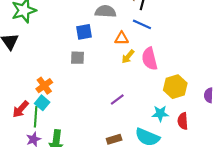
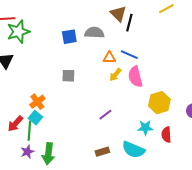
blue line: (142, 24) -> (129, 55), moved
blue square: (84, 32) -> (69, 37), moved

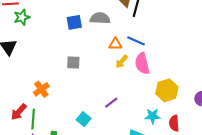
green star: (18, 32) -> (22, 17), size x0.7
cyan square: (35, 118) -> (84, 119), moved

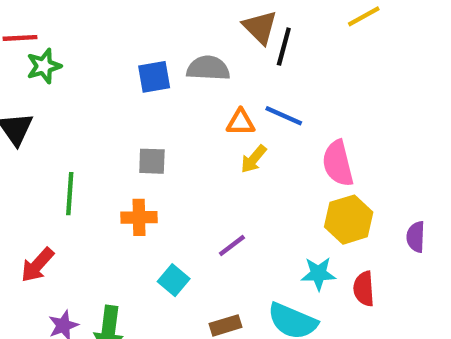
pink semicircle: (142, 64) -> (338, 163), moved
orange cross: (41, 89) -> (139, 217), moved, turned 35
green line: (33, 119) -> (70, 194), moved

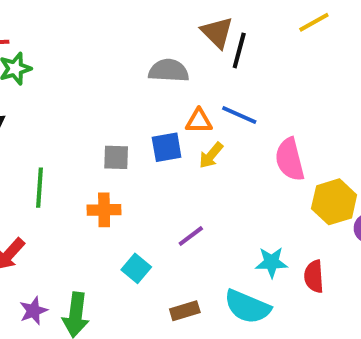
blue square: (154, 77) -> (167, 147), moved
yellow hexagon: (349, 220) -> (334, 202), moved

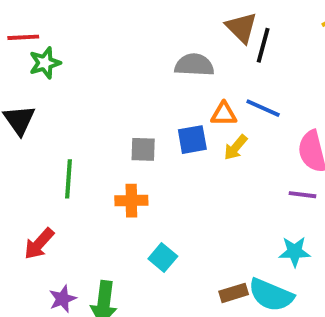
purple line: (191, 236) -> (302, 195), moved, turned 44
brown rectangle: (185, 311) -> (234, 293), moved

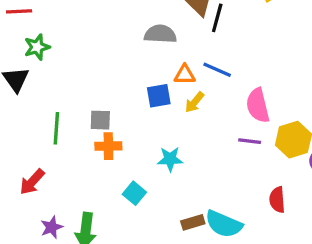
green star: (45, 63) -> (37, 47), moved
gray square: (143, 149) -> (100, 120), moved
cyan star: (295, 252) -> (170, 159), moved

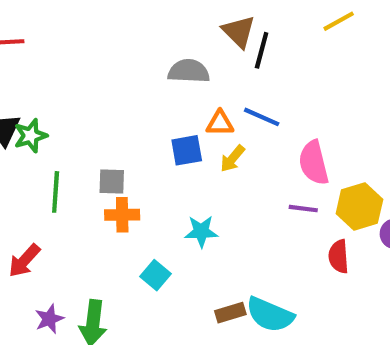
green star: (37, 47) -> (31, 136), moved
red semicircle: (277, 200) -> (339, 256), moved

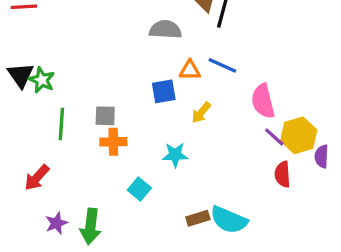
green star: (31, 136) -> (42, 80), turned -30
yellow arrow: (232, 159) -> (201, 113), moved
purple line: (303, 209) -> (274, 137), moved, turned 35

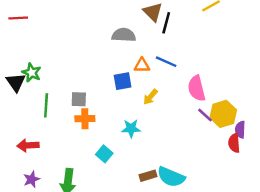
black triangle: (21, 75) -> (16, 82), moved
red semicircle: (282, 174) -> (234, 143), moved
red arrow: (37, 178) -> (28, 145), turned 45
purple star: (56, 223) -> (32, 179), moved

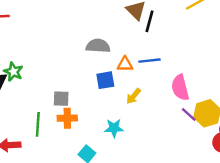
gray semicircle: (124, 35) -> (98, 46), moved
blue line: (166, 62) -> (149, 61), turned -30
green line: (46, 105) -> (38, 124), moved

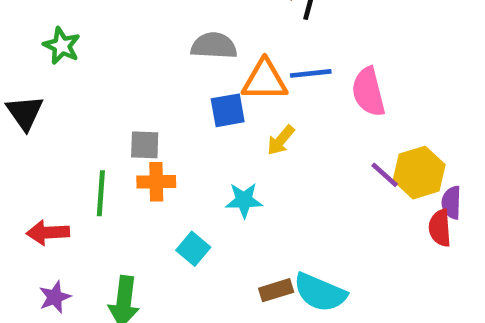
orange triangle: (125, 64) -> (265, 80), size x1.5
green star: (13, 72) -> (62, 46), moved
pink semicircle: (180, 88) -> (368, 92), moved

